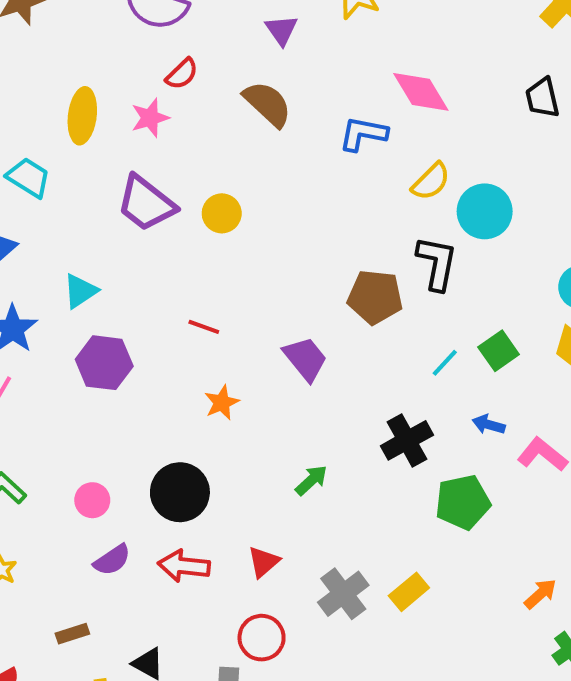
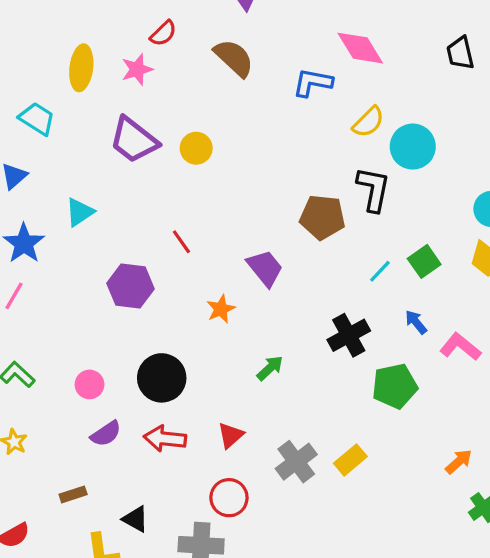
red line: (204, 327) -> (181, 242), turned 35
purple hexagon: (104, 363) -> (131, 286), moved
orange star: (222, 403) -> (221, 309), moved
blue arrow: (489, 424) -> (416, 322), turned 35

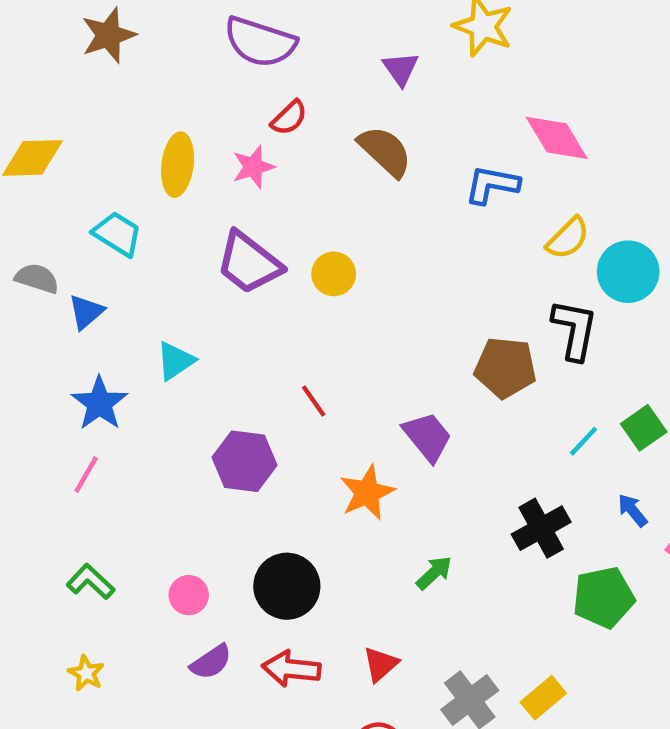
orange star: (221, 309) -> (367, 493), size x1.4

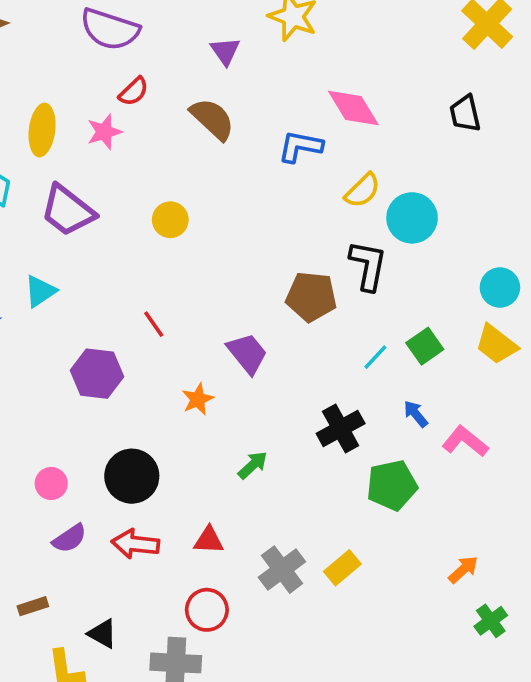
purple trapezoid: (249, 263) -> (68, 211), moved
orange star: (367, 493) -> (198, 399), size x0.7
red triangle: (381, 664) -> (209, 540), turned 44

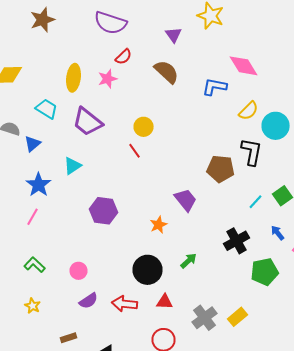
red line: (154, 324) -> (134, 151), moved
black circle: (132, 476) -> (148, 270), moved

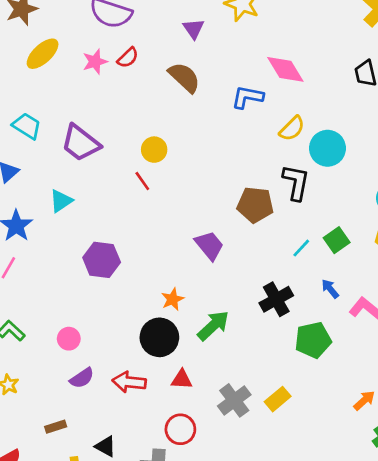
yellow ellipse: (74, 78) -> (43, 54), moved, turned 40
pink star: (108, 79) -> (95, 62), moved
orange star: (158, 225) -> (173, 299), moved
green arrow: (188, 261) -> (213, 326), size x1.5

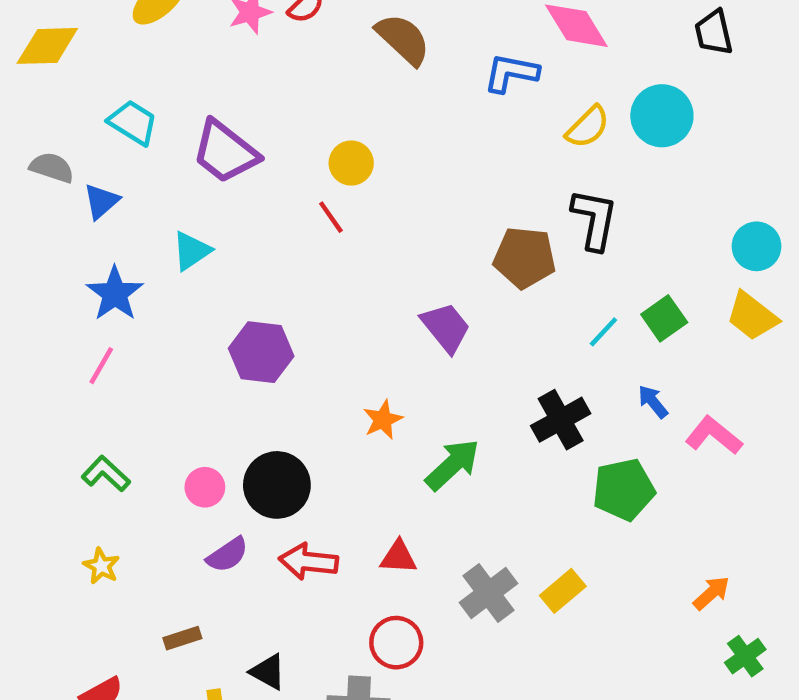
cyan circle: (327, 148) -> (662, 116), moved
black circle: (159, 337) -> (277, 485), moved

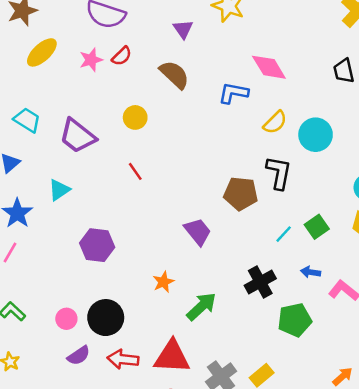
cyan circle: (662, 116) -> (316, 135), moved
yellow circle: (351, 163) -> (135, 117), moved
blue arrow: (653, 402) -> (311, 272), turned -42
red triangle: (399, 557) -> (172, 357), size x1.8

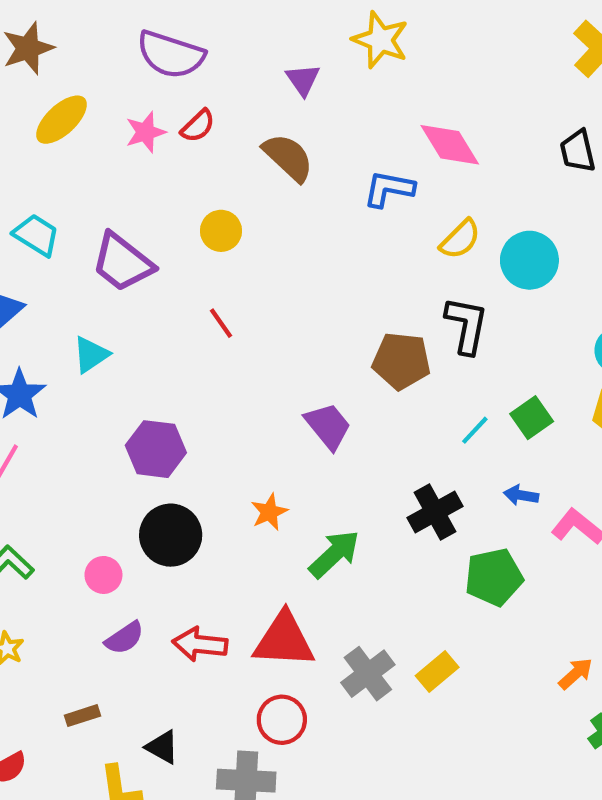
black circle: (106, 318) -> (171, 535), moved

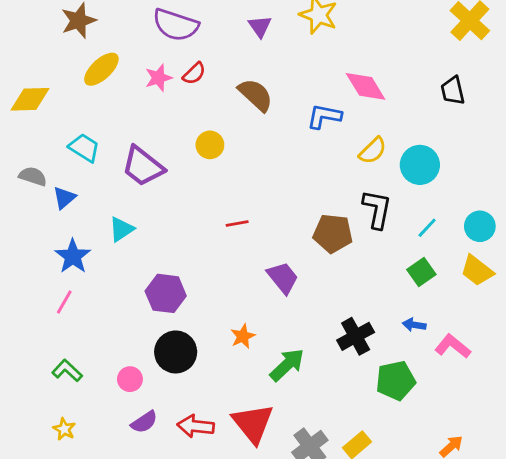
purple triangle: (303, 80) -> (260, 26), moved
red line: (221, 323) -> (237, 223), moved, turned -65
cyan line: (475, 430) -> (427, 228), moved
red triangle: (284, 640) -> (253, 423), turned 48

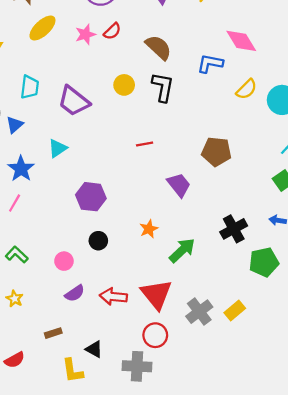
cyan trapezoid: (84, 148) -> (30, 87), turned 65
black L-shape: (377, 209) -> (163, 87), moved
black circle: (176, 352) -> (98, 241), size x0.6

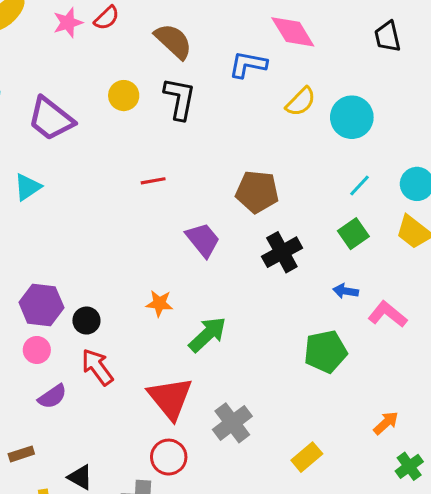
purple hexagon: (91, 197) -> (41, 305), moved
orange star: (149, 229) -> (159, 303), turned 30
black cross: (234, 229) -> (282, 252), moved
red arrow: (113, 297) -> (97, 367), moved, turned 48
yellow rectangle: (235, 310) -> (307, 457), moved

